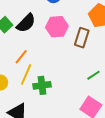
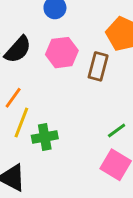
green line: (93, 75) -> (117, 131), moved

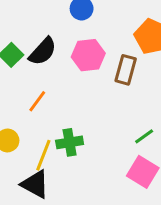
yellow line: (21, 123) -> (43, 155), moved

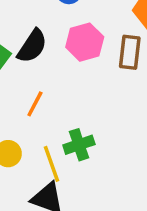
yellow line: (43, 155) -> (52, 164), turned -32

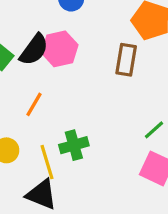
pink hexagon: (85, 42) -> (60, 49), moved

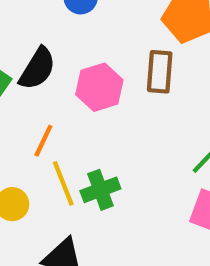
pink hexagon: (60, 49) -> (99, 87), moved
yellow line: (47, 162) -> (63, 183), moved

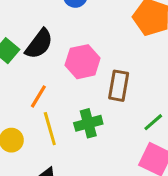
brown rectangle: (160, 72) -> (119, 86), moved
green cross: (100, 190) -> (88, 123), moved

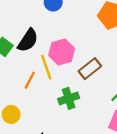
brown rectangle: (119, 86) -> (90, 69), turned 45
yellow line: (50, 129) -> (46, 67), moved

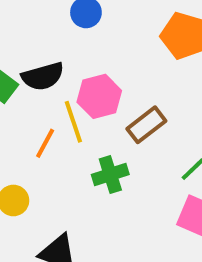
black semicircle: (28, 40) -> (43, 76), turned 40

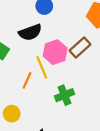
black semicircle: (43, 76) -> (30, 32), moved
brown rectangle: (146, 125) -> (80, 48), moved

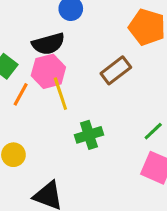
pink hexagon: (55, 52) -> (48, 71), moved
orange line: (27, 80) -> (21, 94), moved

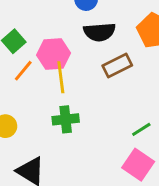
black semicircle: (48, 44) -> (99, 32), moved
green cross: (89, 135) -> (66, 119), moved

